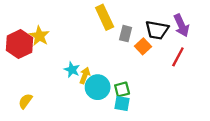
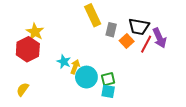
purple arrow: (181, 25) -> (160, 38), moved
red hexagon: (20, 44) -> (28, 49), moved
red line: (178, 57) -> (146, 44), moved

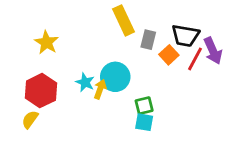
red hexagon: (28, 49) -> (41, 91), moved
cyan circle: (86, 77) -> (115, 77), moved

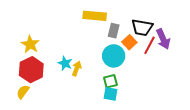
yellow rectangle: (123, 20) -> (95, 16), turned -60
yellow star: (46, 42) -> (30, 44), moved
cyan circle: (115, 77) -> (114, 56), moved

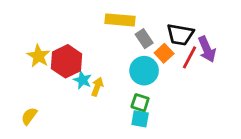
gray rectangle: (114, 31) -> (144, 39), turned -48
red hexagon: (31, 70) -> (67, 61), moved
green square: (110, 81) -> (140, 103), turned 32

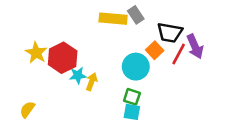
gray rectangle: (144, 39) -> (136, 15), moved
cyan star: (83, 80) -> (78, 75), turned -30

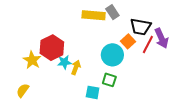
yellow star: (36, 53) -> (32, 60), moved
cyan square: (132, 112) -> (93, 92), moved

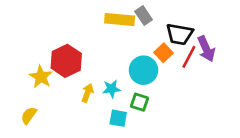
cyan star: (64, 62) -> (112, 89), moved
yellow arrow: (76, 67) -> (88, 93), moved

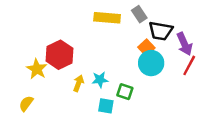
gray rectangle: (144, 16) -> (139, 14), moved
red line: (189, 57) -> (189, 65), moved
cyan circle: (144, 70) -> (151, 63), moved

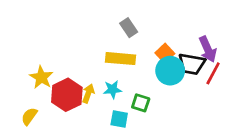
gray rectangle: (139, 14) -> (129, 28), moved
yellow rectangle: (107, 18) -> (121, 59), moved
black trapezoid: (161, 31) -> (192, 64), moved
red hexagon: (59, 55) -> (67, 95), moved

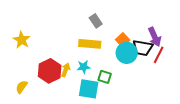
yellow star: (41, 77) -> (22, 40), moved
cyan square: (119, 119) -> (89, 89), size x1.5

